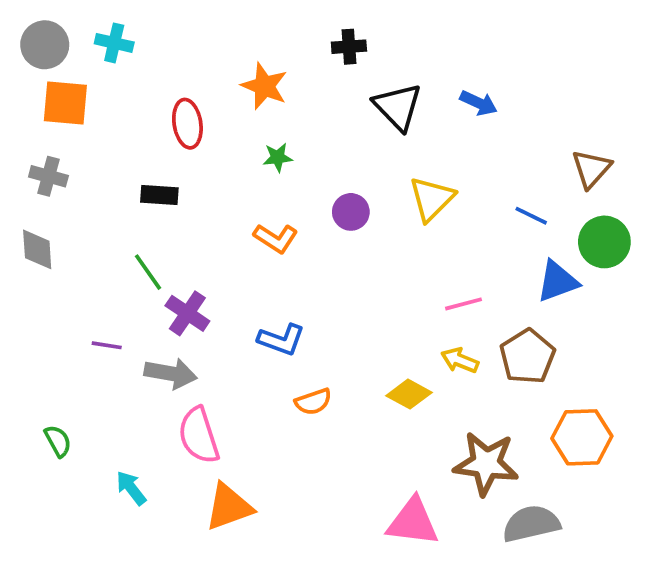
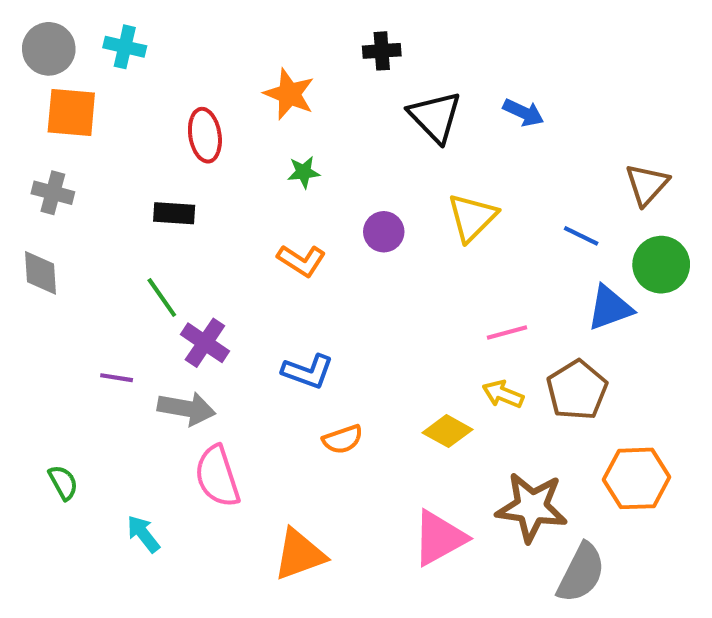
orange triangle: (229, 507) -> (299, 554), moved
pink triangle: (413, 522) -> (439, 538), moved, turned -36
gray semicircle: (531, 524) -> (581, 573), turned 130

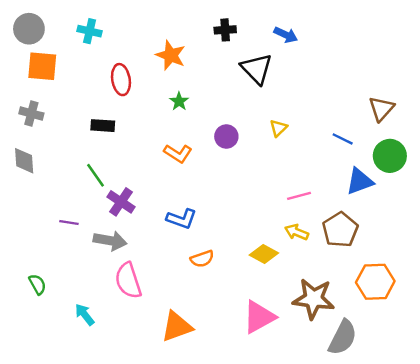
cyan cross: (125, 47) -> (90, 31), moved
blue arrow: (523, 113) -> (286, 35), moved
green star: (304, 172) -> (179, 101), turned -30
yellow triangle: (472, 217) -> (278, 128), size x0.6

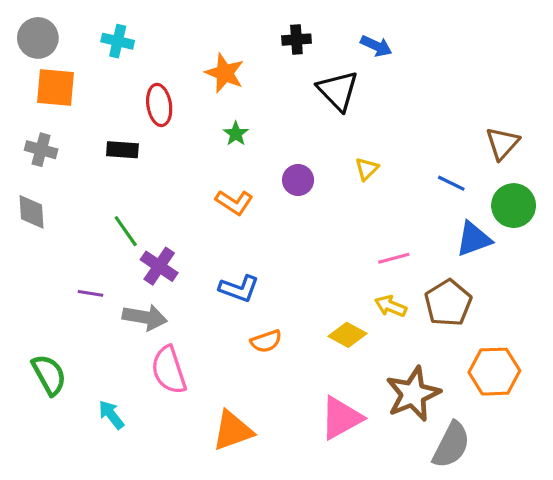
black rectangle: (103, 126) -> (122, 150), moved
green semicircle: (37, 284) -> (49, 375), size x1.5
brown star: (314, 299) -> (413, 394), turned -30

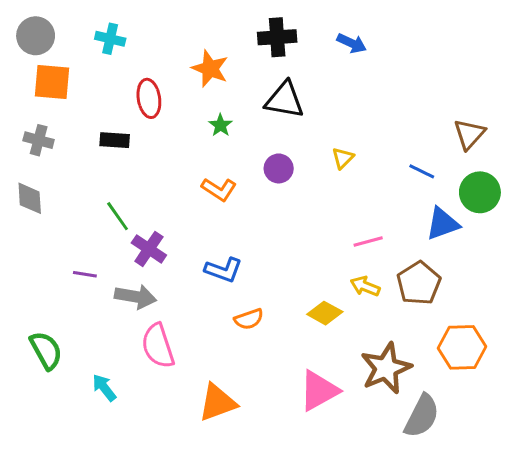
black cross: (296, 40) -> (277, 37), size x1.4
black triangle: (338, 91) -> (285, 100), moved, turned -36

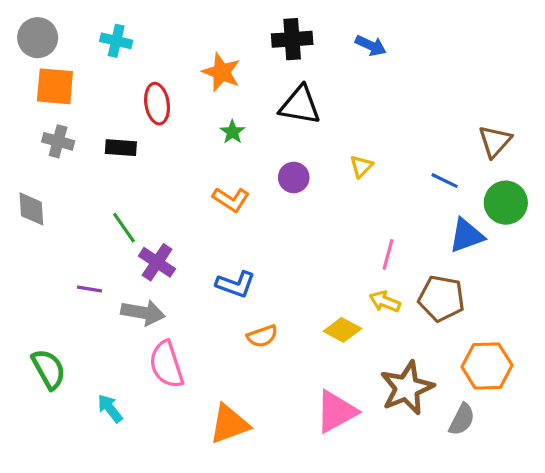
gray cross: (39, 140) -> (58, 141), moved
pink line: (368, 242) -> (388, 254), turned -60
brown pentagon: (419, 283) -> (441, 298), turned -30
gray semicircle: (422, 416) -> (462, 419), moved, size x0.7

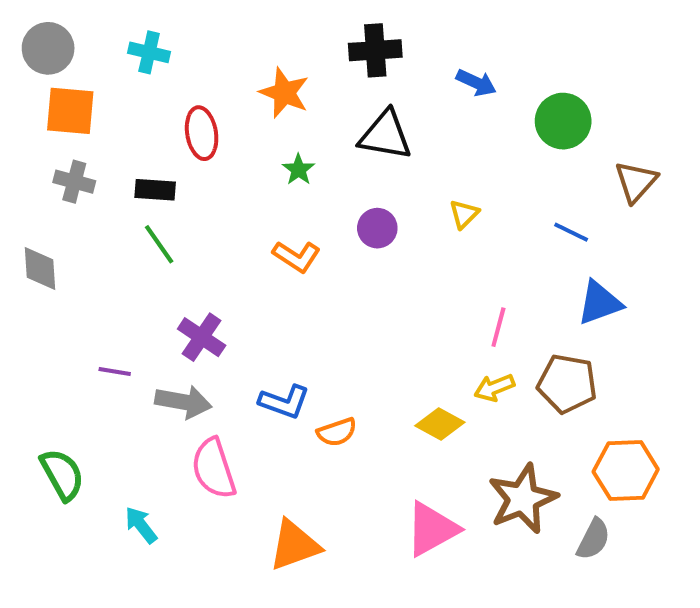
blue arrow: (371, 45) -> (476, 83), moved
green circle: (506, 203) -> (563, 121), moved
green line: (124, 228) -> (159, 244), moved
blue L-shape: (236, 284) -> (284, 402), moved
yellow arrow: (385, 302) -> (494, 388), turned -44

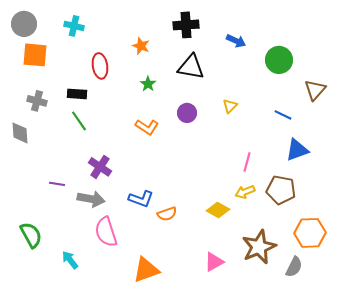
orange star: (284, 93) -> (141, 46), size x0.7
gray cross: (74, 182) -> (37, 101), moved
pink triangle: (432, 529) -> (214, 262), size x0.7

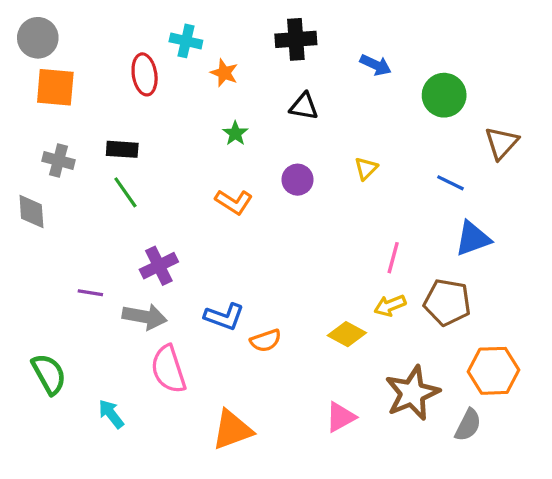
cyan cross: (74, 26) -> (186, 41), moved
red ellipse: (100, 66) -> (145, 74), moved
black triangle: (191, 67) -> (304, 106), size x0.7
purple cross: (100, 167) -> (159, 266), turned 30

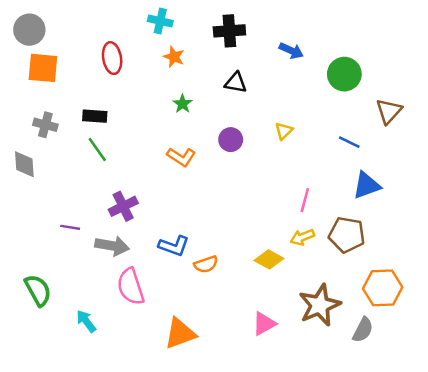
cyan cross: (186, 41) -> (160, 21), moved

